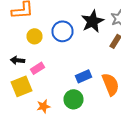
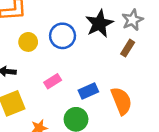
pink rectangle: (38, 68) -> (53, 81), moved

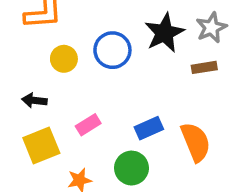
brown rectangle: (128, 48) -> (204, 67), turned 49
pink rectangle: (53, 81) -> (88, 125), moved

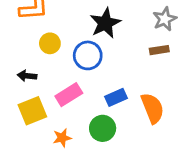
black star: (164, 33) -> (105, 23), moved
blue circle: (112, 50) -> (88, 55), moved
pink rectangle: (88, 125) -> (69, 95), size x1.4

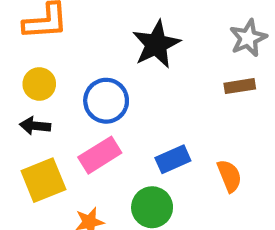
yellow circle: (50, 43) -> (39, 84), moved
blue circle: (88, 55) -> (106, 101), moved
orange semicircle: (152, 108) -> (229, 176), size x0.7

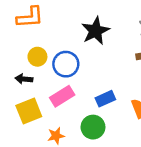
yellow circle: (39, 84) -> (37, 57), moved

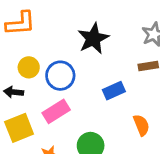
blue rectangle: (105, 99) -> (114, 91), moved

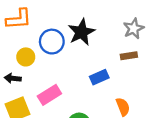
blue circle: (60, 76) -> (52, 42), moved

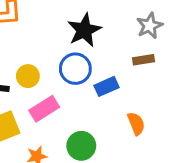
blue circle: (52, 42) -> (75, 69), moved
yellow circle: (26, 57) -> (28, 76), moved

